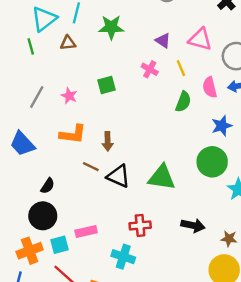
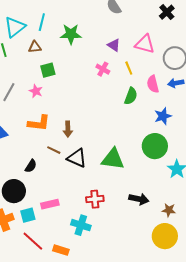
green square: (106, 85) -> (48, 70), moved
black semicircle: (48, 186) -> (31, 166), moved

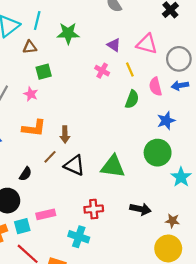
brown line: (54, 150) -> (50, 157), turned -72

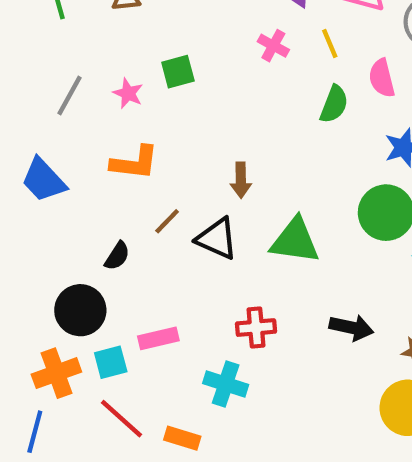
green square: (44, 72) -> (178, 72), moved
brown arrow: (65, 134) -> (241, 180), moved

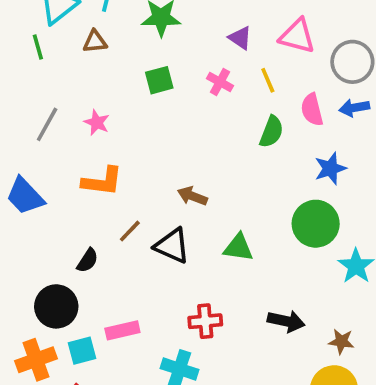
green square: (178, 72) -> (159, 80), moved
brown arrow: (241, 180) -> (192, 196), turned 112
green triangle: (295, 241) -> (238, 248), size x0.7

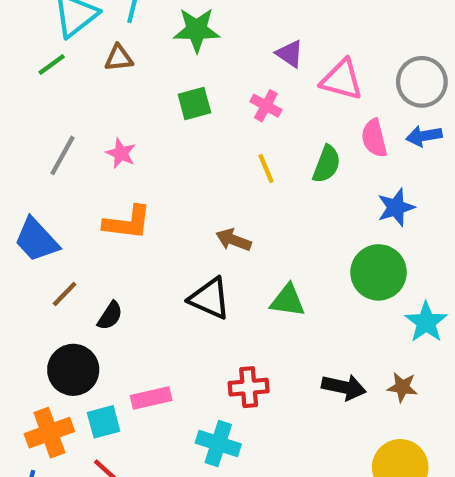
pink triangle: (297, 36) -> (342, 80), moved
green line: (38, 47) -> (52, 65), turned 70
yellow line: (268, 80) -> (266, 168), moved
brown line: (130, 231) -> (65, 294), moved
brown star: (341, 341) -> (402, 387), moved

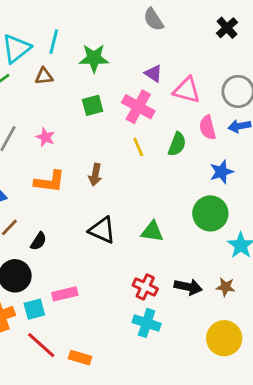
pink cross: (266, 106) -> (138, 107), size x1.6
brown arrow: (233, 240) -> (95, 175), moved, turned -100
red cross: (249, 387) -> (145, 287), moved, turned 30
cyan cross: (218, 443) -> (147, 323), moved

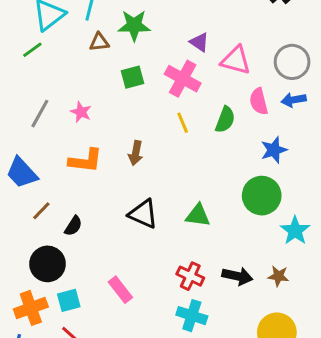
brown triangle: (44, 76) -> (99, 42), moved
pink rectangle: (65, 294) -> (120, 290), moved, turned 65

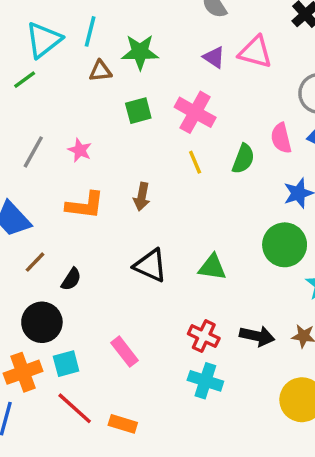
purple triangle: (199, 42) -> (214, 57), moved
pink triangle: (236, 60) -> (255, 52), moved

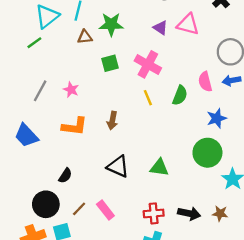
brown line: (35, 262) -> (79, 209), moved
red cross: (204, 336) -> (154, 213), turned -30
pink rectangle: (125, 352) -> (105, 210), moved

